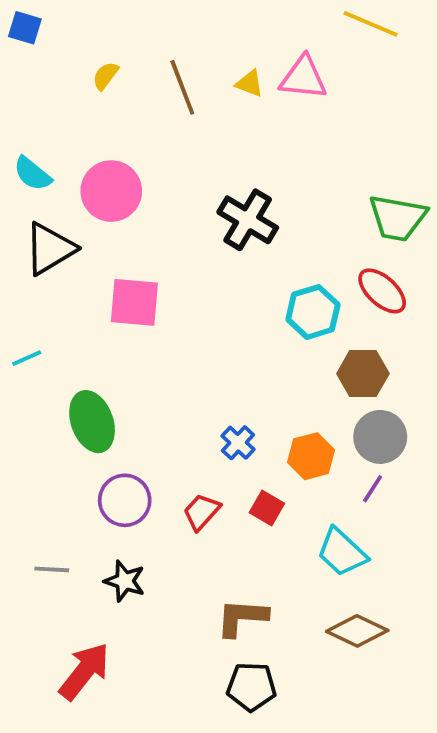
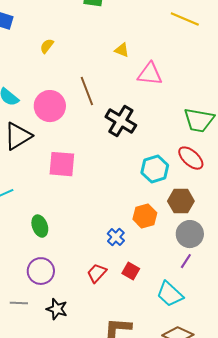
pink triangle: (303, 78) -> (150, 74), moved
brown line: (182, 87) -> (87, 91), moved
green ellipse: (92, 422) -> (40, 226), size x0.7
orange hexagon: (311, 456) -> (145, 216), moved
purple circle: (125, 500) -> (41, 271), moved

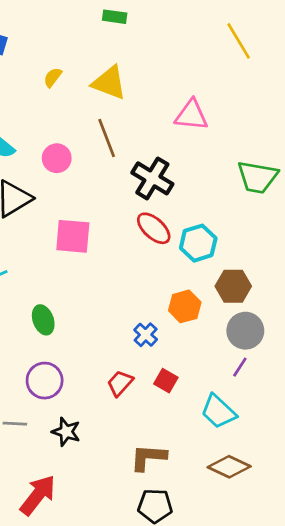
yellow line: (185, 19) -> (239, 41), turned 36
yellow triangle: (122, 50) -> (109, 83), moved, size x1.8
pink circle: (50, 106) -> (57, 158), size x0.7
red ellipse: (191, 158) -> (154, 228), moved

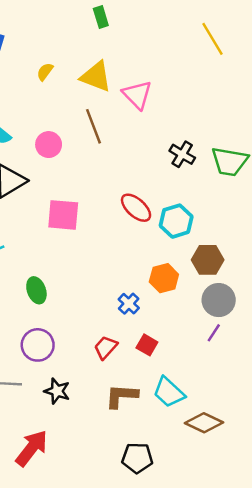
green rectangle: (115, 17) -> (101, 17), turned 65
pink triangle: (191, 115) -> (137, 95), moved, turned 40
black cross: (152, 178) -> (182, 154), moved, size x0.7
cyan trapezoid: (218, 412) -> (169, 392), moved
brown L-shape: (148, 457) -> (121, 396), moved

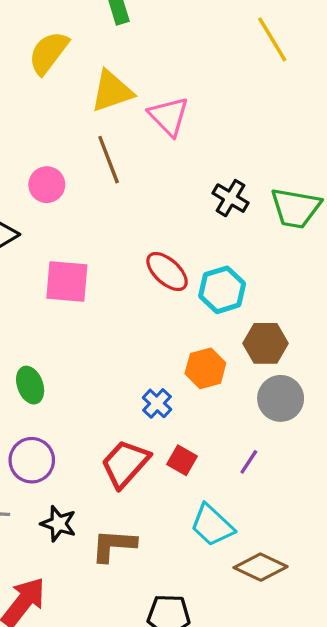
yellow semicircle: (45, 72) -> (48, 53), moved, size x1.8
yellow triangle: (96, 77) -> (112, 91), turned -40
purple line: (214, 333) -> (249, 462), moved
red trapezoid: (106, 347) -> (125, 464), size x1.5
brown L-shape: (121, 396) -> (114, 545), moved

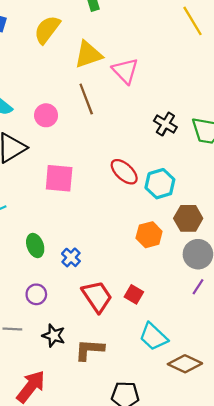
blue cross: (157, 403) -> (71, 257), moved
purple circle: (32, 460) -> (36, 294), size x0.7
purple line: (249, 462) -> (198, 287), moved
red trapezoid: (125, 464) -> (97, 297), turned 104

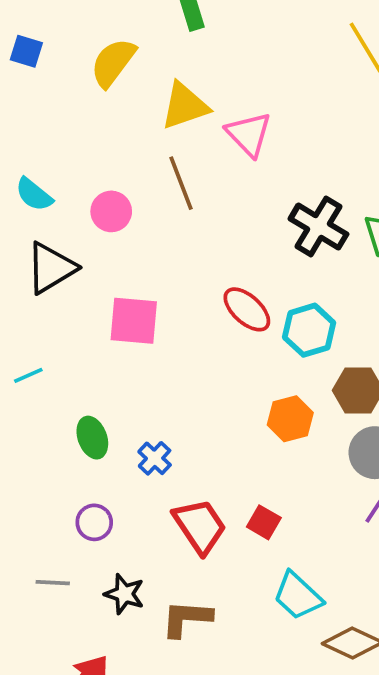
black cross: (165, 124) -> (318, 227), size x1.4

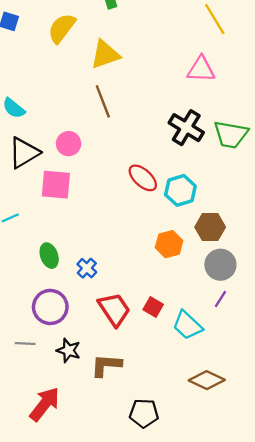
pink triangle: (249, 134) -> (201, 69), moved, turned -44
pink circle: (111, 211) -> (69, 144), moved
pink square: (134, 321) -> (56, 185), moved
purple circle: (94, 522) -> (50, 307), size x1.6
cyan trapezoid: (298, 596) -> (187, 325), moved

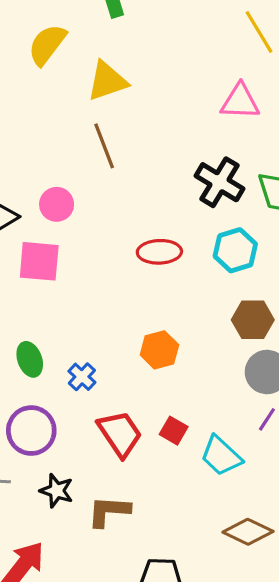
red ellipse: (143, 178) -> (159, 252), turned -44
cyan hexagon: (180, 190) -> (235, 250), moved
orange hexagon: (169, 244) -> (159, 350), moved

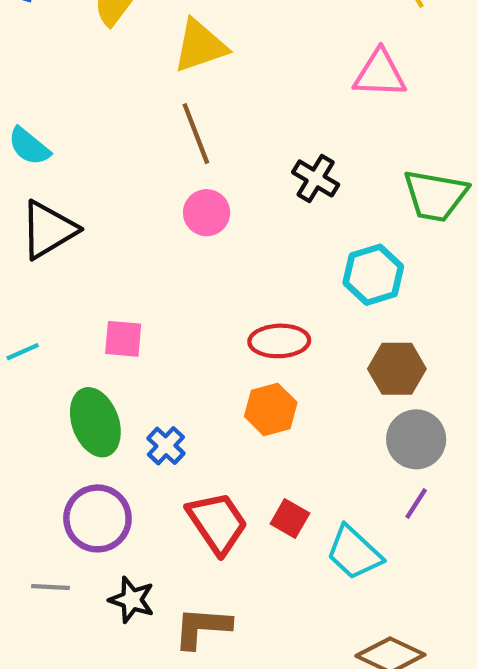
black cross: (219, 182) -> (316, 178), moved, size x0.7
pink circle: (57, 204) -> (207, 213), moved
red ellipse: (159, 252) -> (279, 341), moved
pink square: (39, 261) -> (123, 339), moved, size x0.7
green ellipse: (30, 359) -> (95, 422), size x1.4

